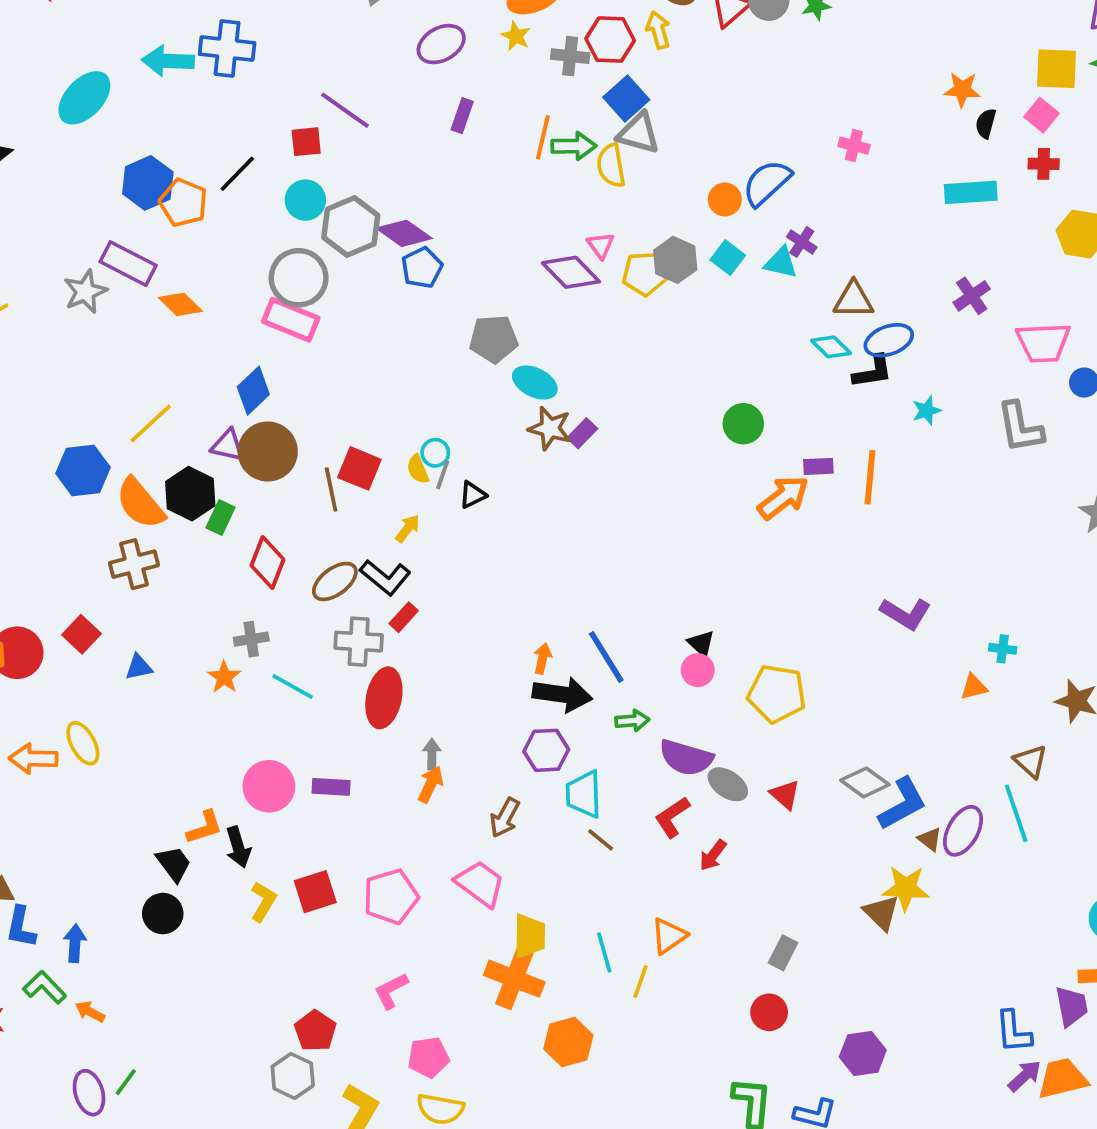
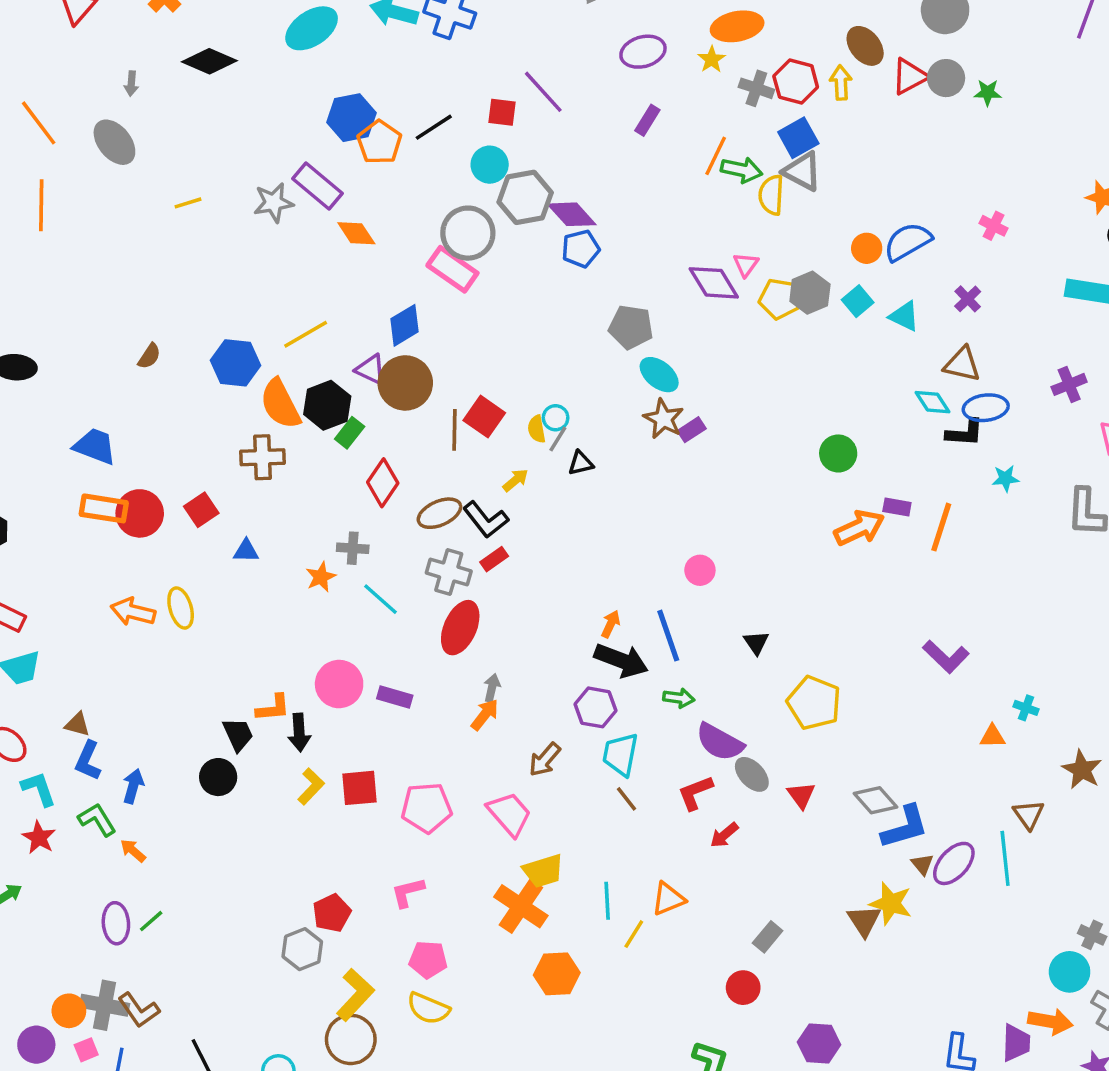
purple cross: (802, 242) -> (968, 299), moved
pink circle: (698, 670) -> (700, 570), moved
yellow trapezoid: (530, 936) -> (543, 871), turned 60

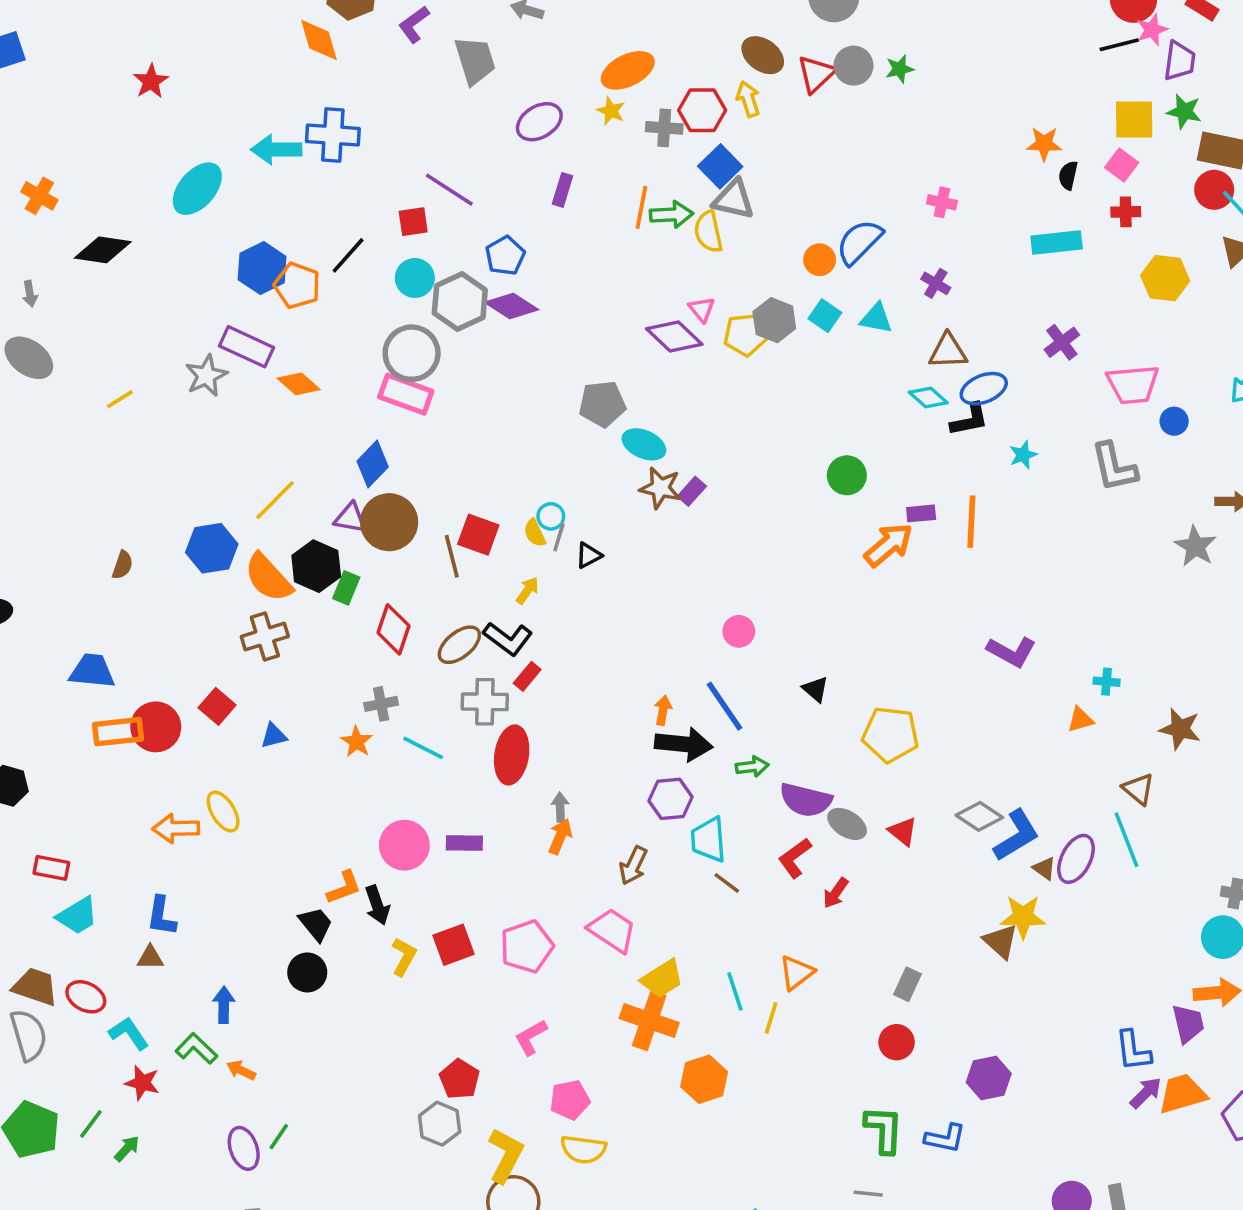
blue pentagon: (581, 249) -> (505, 256), moved
blue L-shape: (88, 761) -> (161, 916), moved

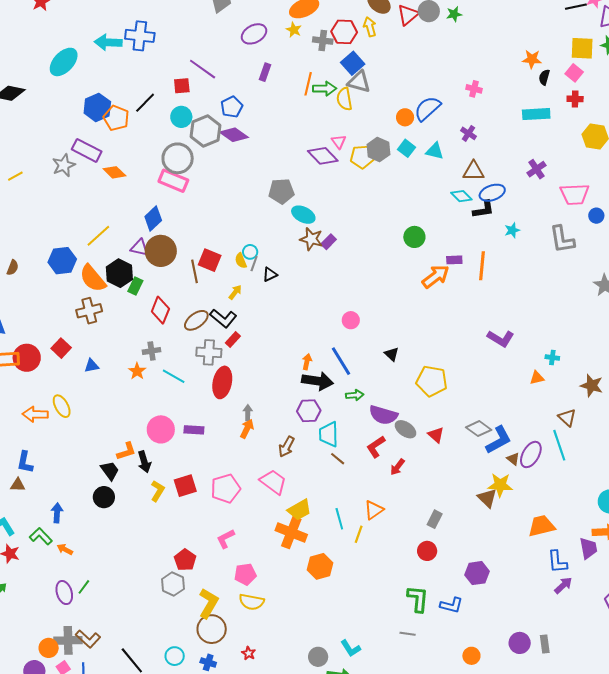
orange trapezoid: (1182, 1094) -> (541, 526), moved

